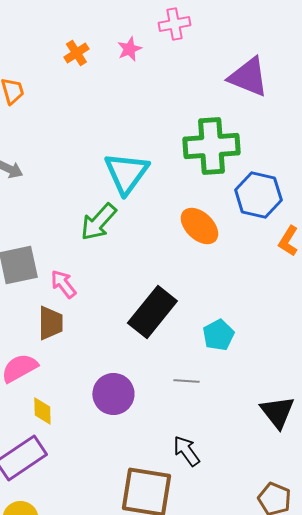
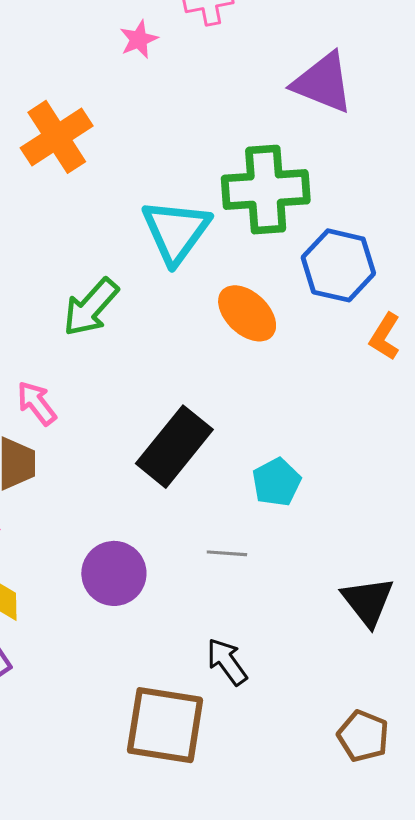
orange cross: (76, 53) -> (57, 137), moved, size x1.8
cyan triangle: (126, 173) -> (176, 231), moved

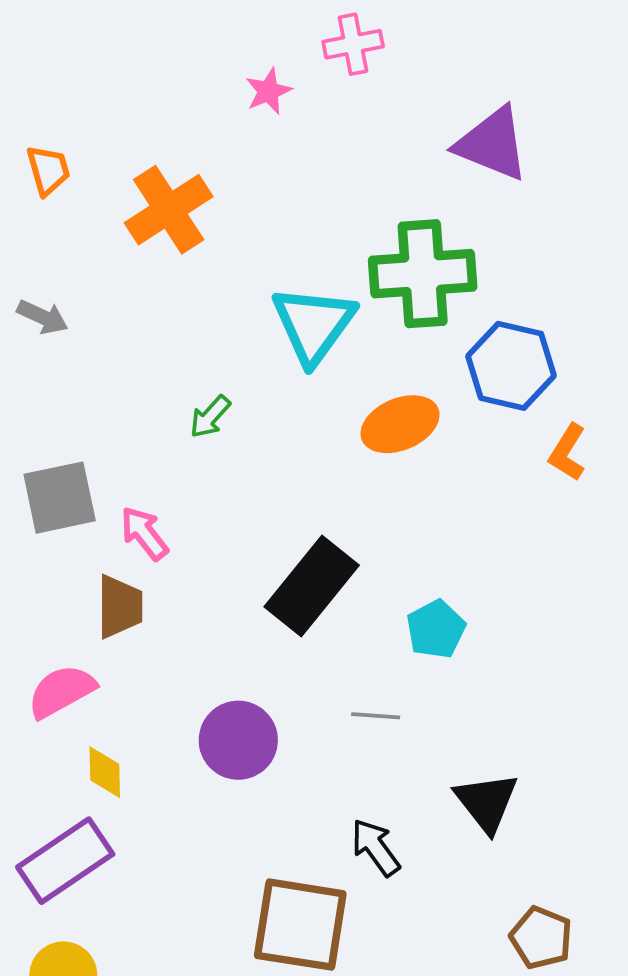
green arrow: (91, 307) -> (210, 417), size x0.6
orange ellipse: (247, 313) -> (400, 424), turned -66
black triangle: (368, 601) -> (487, 802), moved

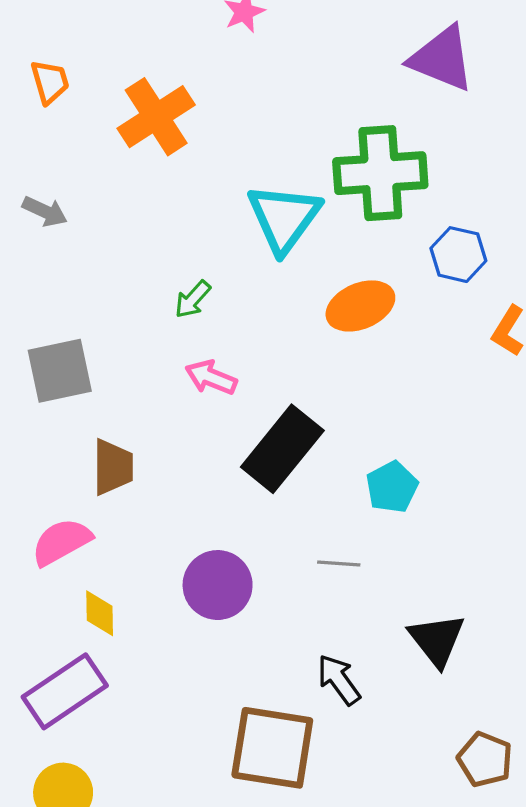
blue hexagon: (511, 366) -> (458, 255), size x0.7
pink arrow: (144, 533) -> (211, 377), moved, turned -30

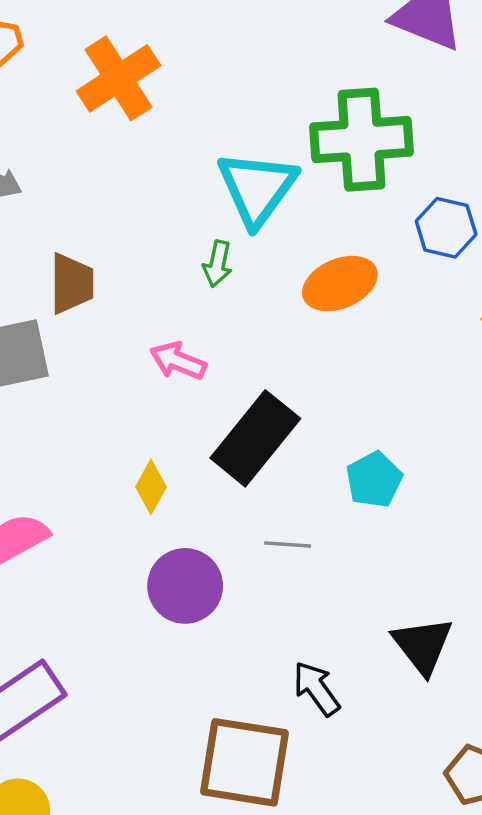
green arrow: (193, 299) -> (218, 264), moved, turned -30
brown trapezoid: (113, 467) -> (72, 284), moved
gray line: (339, 563) -> (288, 545), moved
yellow diamond: (100, 613) -> (151, 487), moved, turned 30

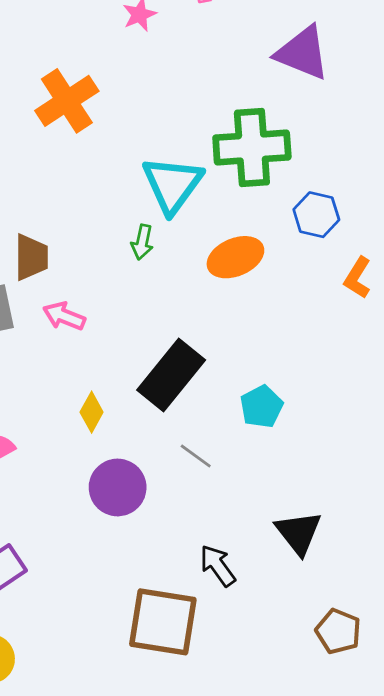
pink arrow: (178, 361) -> (64, 316), moved
gray line: (288, 545) -> (196, 456), turned 32

